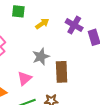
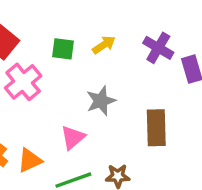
green square: (18, 11) -> (63, 49), moved
brown rectangle: (62, 72) -> (156, 128), moved

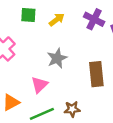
green square: (63, 49) -> (28, 15), moved

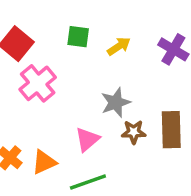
brown star: (72, 109) -> (134, 132), moved

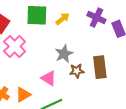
green square: (78, 37) -> (37, 15), size x1.5
pink triangle: (87, 139) -> (49, 78), turned -42

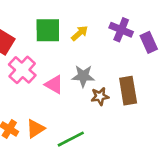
gray star: (64, 54) -> (83, 76), turned 30
pink triangle: (49, 78) -> (54, 85), moved

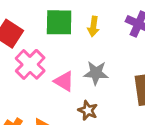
yellow arrow: (80, 33) -> (93, 26), turned 138
brown star: (100, 96) -> (88, 110), moved, turned 30

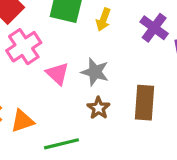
brown star: (88, 110) -> (98, 108), moved

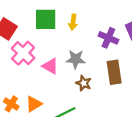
purple cross: (154, 28) -> (108, 38), moved

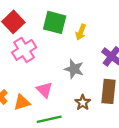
pink triangle: (50, 66) -> (44, 90), moved
brown star: (84, 83) -> (83, 102), moved

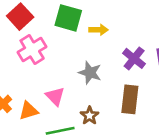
yellow arrow: (81, 32) -> (99, 30), turned -112
brown star: (83, 102) -> (90, 116), moved

